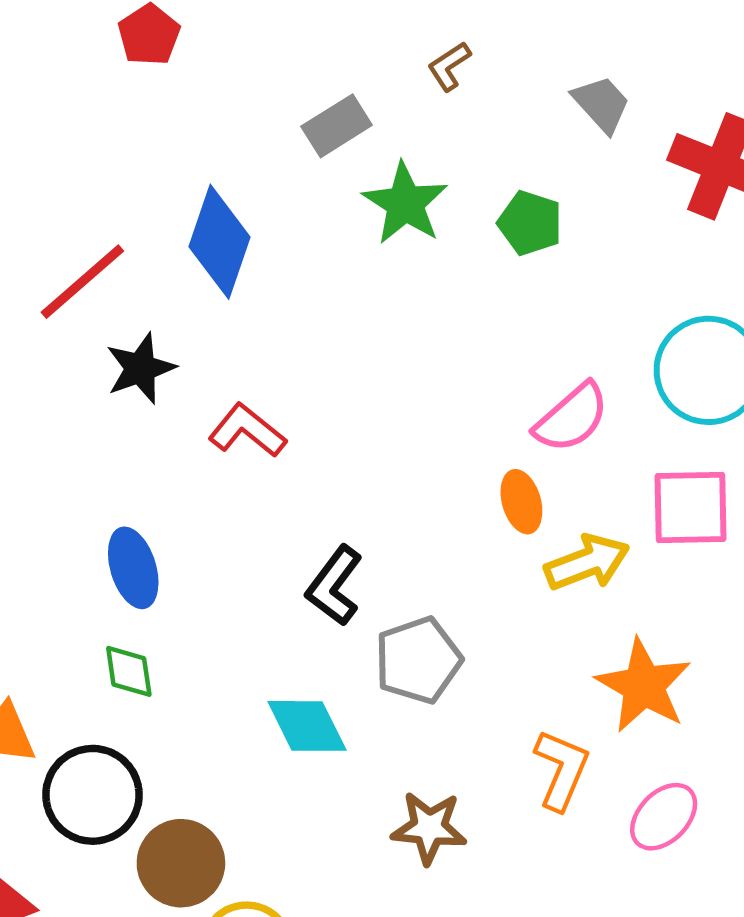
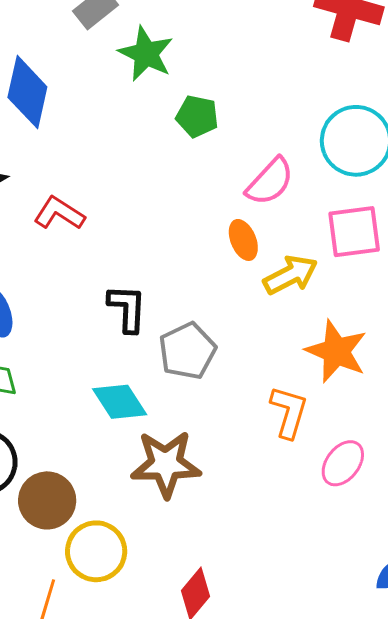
green pentagon: (530, 223) -> (197, 116), moved
black L-shape: (334, 586) -> (127, 308), turned 152
pink ellipse: (664, 817) -> (343, 463), moved
brown star: (429, 828) -> (166, 464), moved, size x1.4

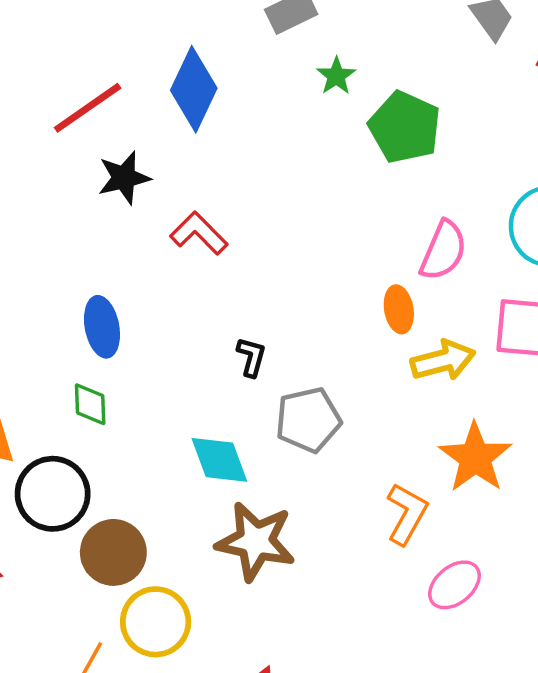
green star: (146, 54) -> (336, 76), size x0.6
green pentagon: (197, 116) -> (405, 127), moved, size x1.5
pink semicircle: (270, 182) -> (443, 251), turned -32
black L-shape: (127, 308) -> (251, 357), size x0.7

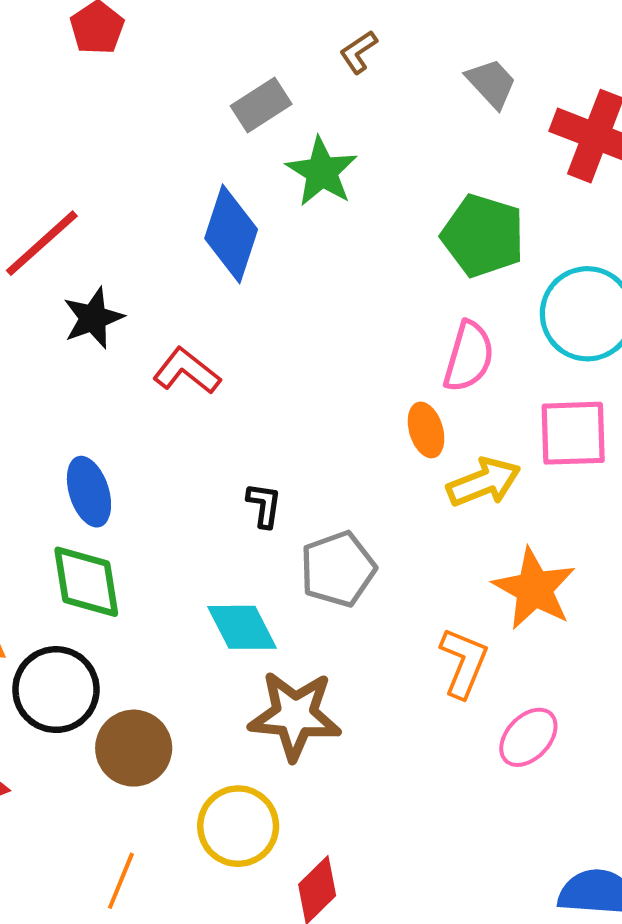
green star: (336, 76) -> (322, 172), size x1.6
blue diamond: (194, 89) -> (231, 234), moved
green pentagon: (405, 127) -> (483, 236), moved
green diamond: (90, 404) -> (86, 582), size x1.6
yellow circle: (156, 622) -> (238, 826), moved

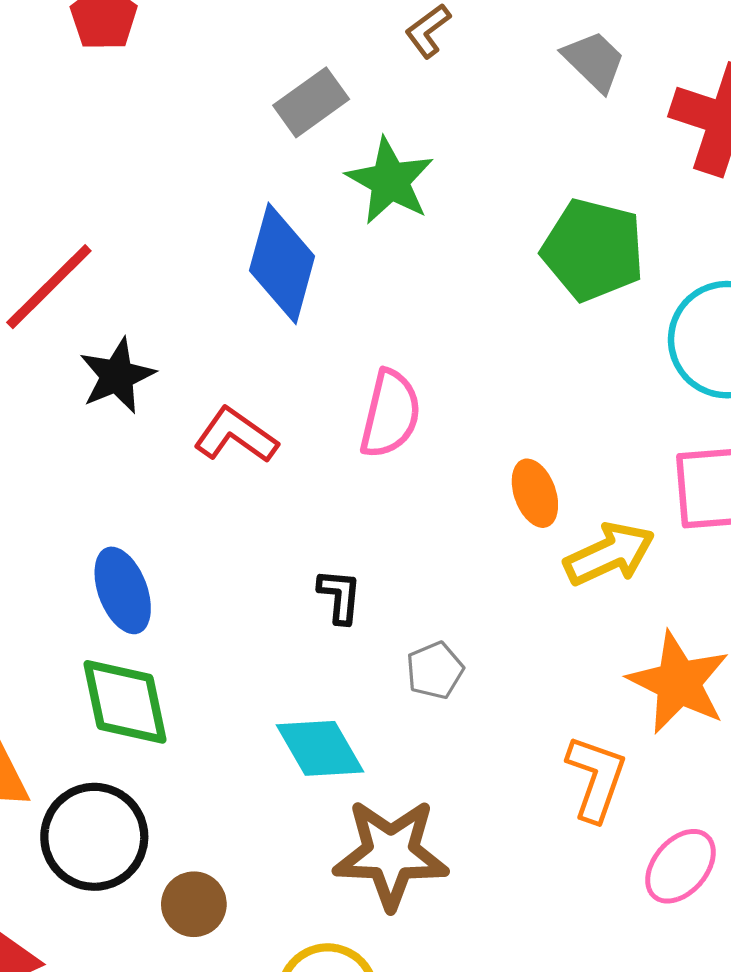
pink semicircle: (469, 356) -> (390, 414), moved
gray pentagon: (338, 569) -> (435, 670), size x0.6
brown circle: (134, 748) -> (194, 904), size x0.7

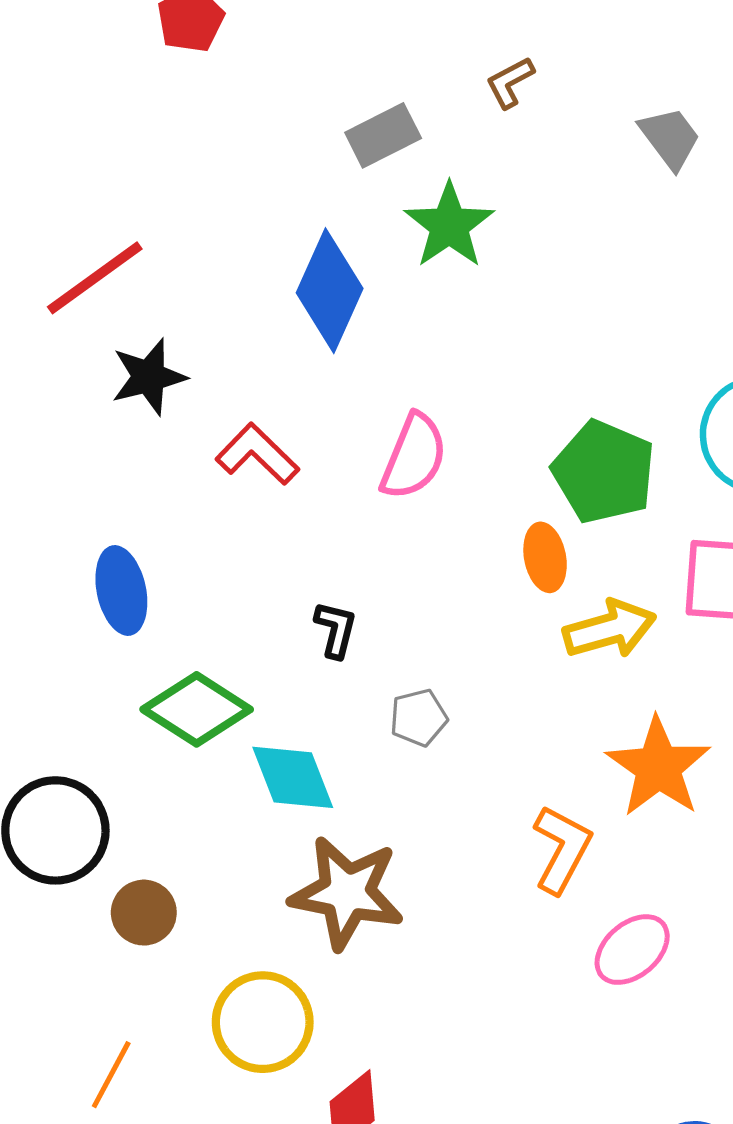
green pentagon: (593, 250) -> (604, 472), moved
green diamond: (125, 702) -> (197, 709), moved, turned -54

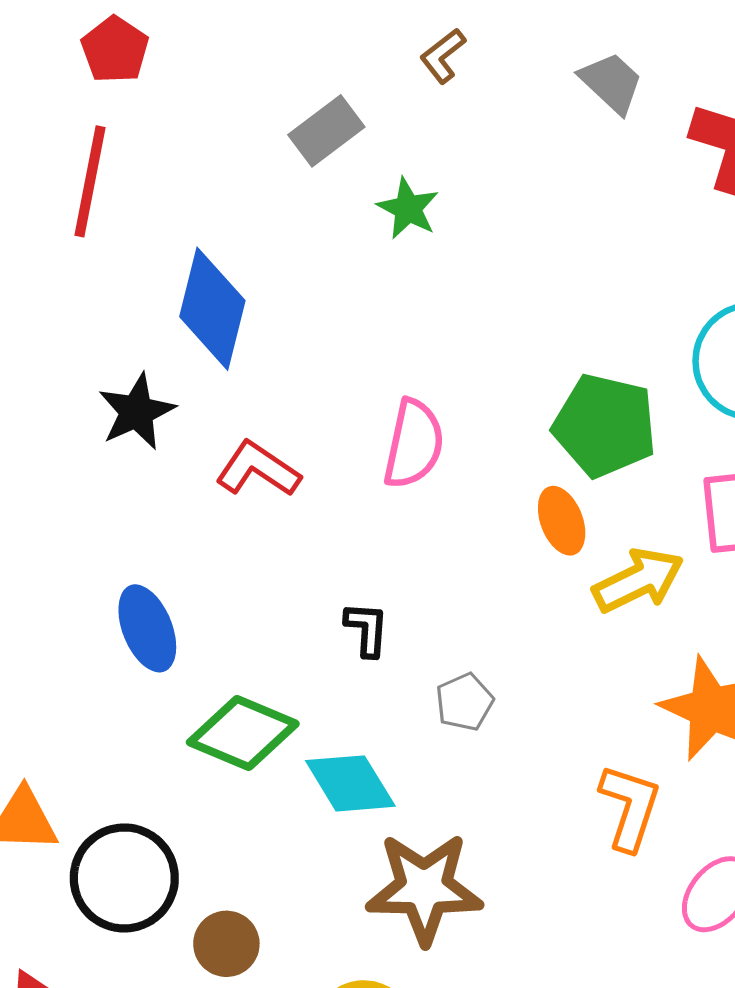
green star: (449, 225) -> (408, 208), size x0.7
red line: (95, 278) -> (90, 181), moved, turned -33
blue diamond: (330, 291) -> (212, 309), moved

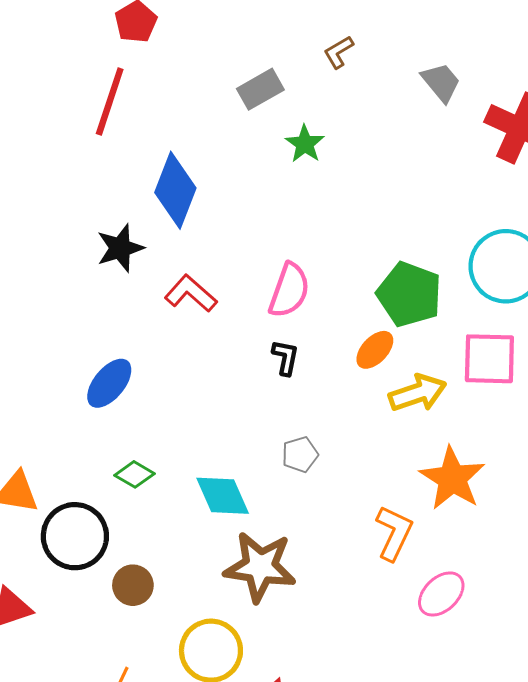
orange ellipse: (562, 521) -> (375, 350), turned 57
blue ellipse: (147, 628) -> (109, 383), turned 54
black L-shape: (367, 629) -> (285, 357), moved
green diamond: (243, 733) -> (134, 474), moved, size x0.6

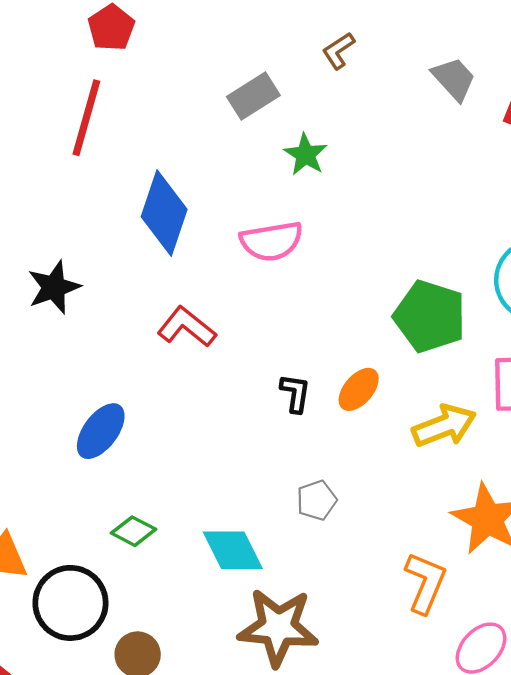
black star: (120, 248) -> (54, 287), moved
pink semicircle: (289, 290) -> (271, 241), moved, turned 64
orange ellipse: (375, 350) -> (359, 389), moved

